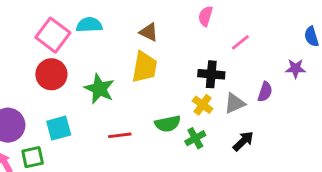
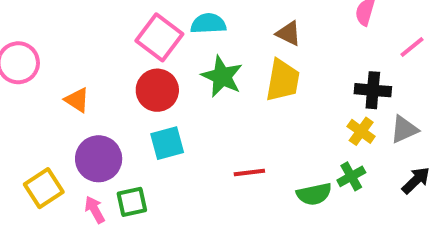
green star: (99, 89) -> (222, 76), moved
green semicircle: (168, 124) -> (314, 194), moved
cyan square: (59, 128) -> (167, 143), moved

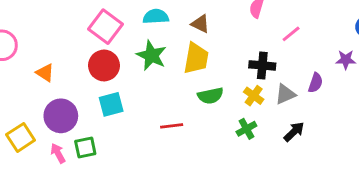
cyan semicircle: (208, 24) -> (156, 17), moved
green semicircle: (314, 194) -> (210, 96), moved

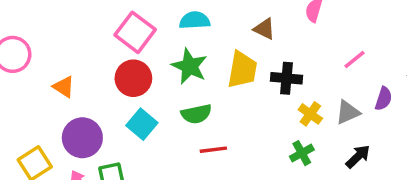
brown triangle: (200, 24) -> (264, 29), moved
pink line: (291, 34) -> (355, 60), moved
black cross: (262, 65) -> (286, 78), moved
green semicircle: (210, 96) -> (196, 114), moved
cyan square: (111, 104) -> (142, 124), turned -35

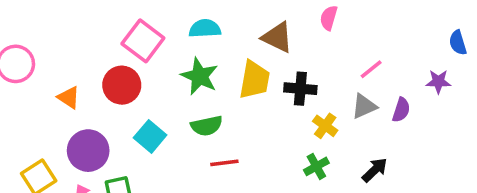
brown triangle: (264, 29) -> (277, 37), size x1.4
red circle: (133, 78) -> (122, 85), moved
gray triangle: (348, 112) -> (364, 106), moved

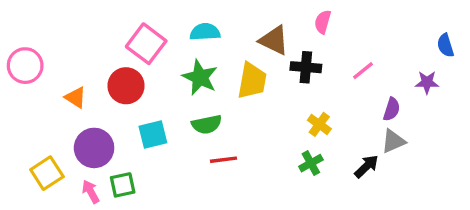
black cross: (300, 89) -> (306, 67), moved
gray triangle: (364, 106) -> (393, 141), moved
cyan square: (150, 136) -> (153, 134), turned 36

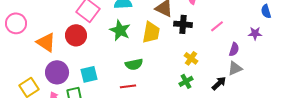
orange triangle: (76, 98) -> (46, 42), size x1.5
green semicircle: (207, 124) -> (134, 64), moved
cyan square: (153, 134) -> (89, 74), moved
red line: (224, 160) -> (128, 86), moved

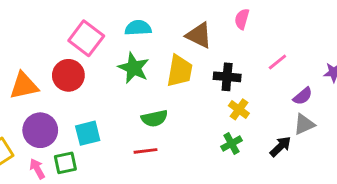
black cross: (183, 24) -> (227, 77), moved
orange triangle: (46, 42) -> (24, 86), turned -45
purple semicircle: (234, 49) -> (303, 96), turned 32

